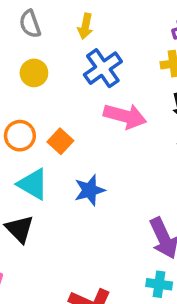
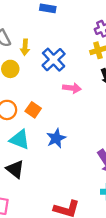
yellow arrow: (85, 26) -> (25, 47), moved
pink arrow: (125, 116) -> (72, 88), size x0.7

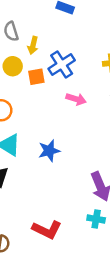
orange square: (33, 110) -> (36, 77), moved, turned 35

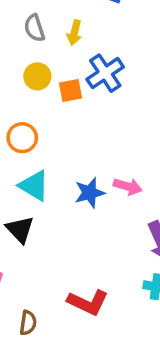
yellow arrow: (33, 45) -> (74, 33), moved
pink arrow: (76, 99) -> (128, 186), moved

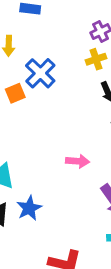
blue star: (90, 193) -> (29, 208), moved

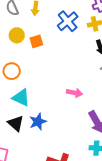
blue cross: (40, 73) -> (68, 21), moved

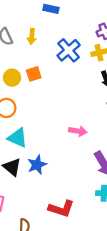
yellow circle: (17, 35) -> (12, 78), moved

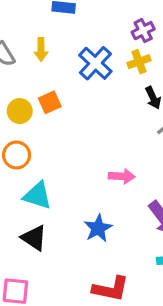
blue star: (37, 165) -> (98, 228), moved

